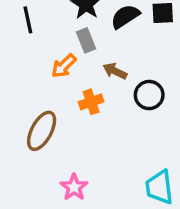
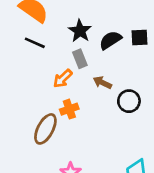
black line: (28, 20) -> (35, 43), turned -54
orange cross: (91, 102) -> (69, 109), moved

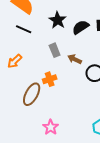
gray rectangle: (80, 59) -> (55, 50), moved
orange arrow: (63, 79) -> (15, 61), moved

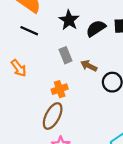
orange arrow: (15, 61) -> (19, 68), turned -84
brown ellipse: (32, 94) -> (53, 116), moved

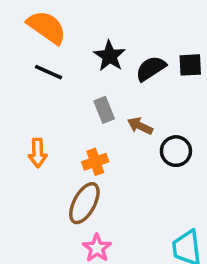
orange arrow: (19, 68) -> (38, 153), moved, turned 36

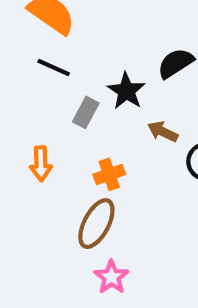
black star: (110, 56) -> (126, 91), moved
gray rectangle: (104, 110) -> (86, 112), moved, turned 50

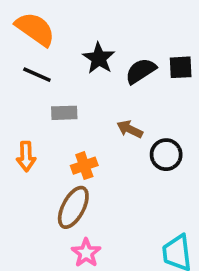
black star: (126, 91) -> (99, 58), moved
gray rectangle: (86, 112) -> (64, 113), turned 60

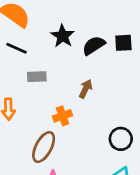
brown arrow: (130, 129) -> (86, 89), turned 90
black circle: (166, 155) -> (121, 139), moved
orange cross: (84, 166) -> (63, 116), moved

